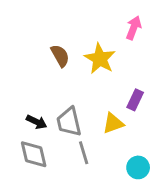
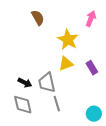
brown semicircle: (60, 56) -> (38, 18), moved
purple rectangle: (135, 100) -> (92, 68), turned -56
yellow triangle: (113, 123) -> (66, 64), moved

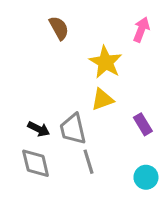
purple rectangle: (92, 68) -> (143, 124), moved

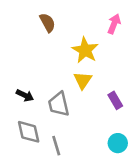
yellow triangle: (102, 99) -> (83, 80), turned -36
black arrow: (39, 129) -> (25, 95), moved
gray line: (88, 162) -> (56, 146), moved

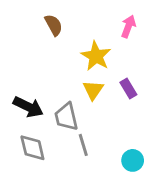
black arrow: (25, 95) -> (28, 107), size x1.5
purple rectangle: (115, 100) -> (128, 88), moved
gray line: (56, 146) -> (83, 145), moved

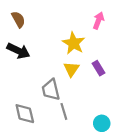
brown semicircle: (54, 25) -> (18, 19), moved
black arrow: (28, 107) -> (18, 51), moved

